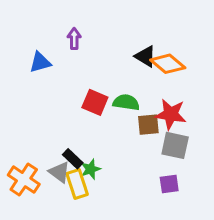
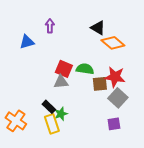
black triangle: (145, 56) -> (98, 28), moved
gray square: (175, 145) -> (118, 98), turned 30
gray triangle: (59, 172) -> (61, 82), moved, turned -42

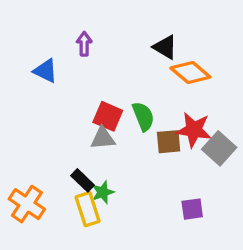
blue triangle: (27, 42) -> (45, 71), turned 42
green semicircle: (85, 69) -> (143, 116), turned 60
gray square: (118, 98) -> (219, 148), moved

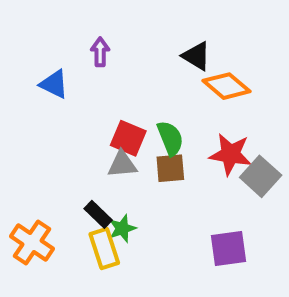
brown square: (169, 142) -> (170, 168), moved
purple square: (192, 209) -> (228, 248), size x1.4

